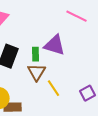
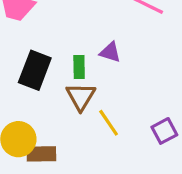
purple triangle: (55, 45) -> (110, 52), size x0.6

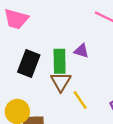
green rectangle: (79, 67) -> (60, 61), size x1.5

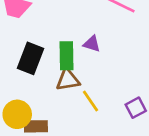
brown triangle: (61, 82) -> (68, 80), turned 50

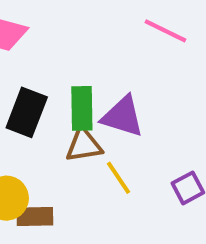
purple triangle: (92, 44) -> (123, 117), moved, size x1.6

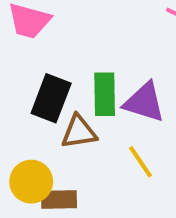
brown triangle: (84, 145) -> (79, 132), moved

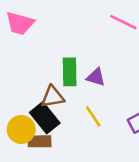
black rectangle: (51, 98) -> (45, 118), moved, turned -60
purple triangle: (144, 102) -> (96, 77), size x0.7

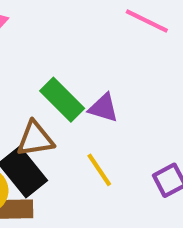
green rectangle: (70, 72) -> (62, 100), turned -44

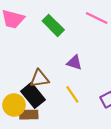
green rectangle: (62, 100) -> (53, 25), moved

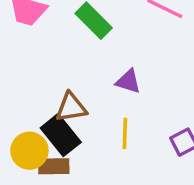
yellow line: (72, 94) -> (125, 133), turned 36

